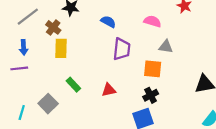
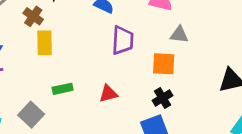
green rectangle: (73, 85) -> (63, 89), turned -56

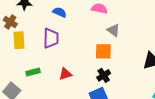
gray triangle: (179, 35) -> (113, 30), turned 32
purple trapezoid: (123, 40) -> (51, 38), moved

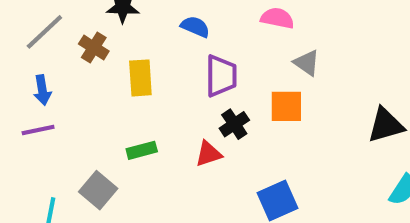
purple trapezoid: (51, 38) -> (221, 76), moved
yellow rectangle: (19, 40) -> (140, 78), moved
black cross: (104, 75) -> (234, 124), moved

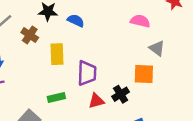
blue semicircle: (195, 27) -> (76, 21), moved
purple trapezoid: (221, 76) -> (87, 73), moved
black cross: (234, 124) -> (121, 94), moved

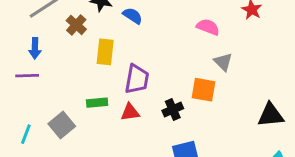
red triangle: (96, 101) -> (130, 112), moved

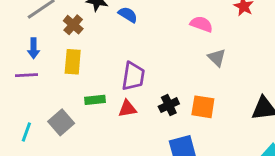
yellow rectangle: (105, 52) -> (73, 62), moved
orange square: (203, 90) -> (203, 107), moved

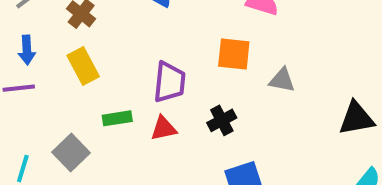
gray triangle: (217, 58) -> (282, 80), moved, turned -30
yellow rectangle: (73, 62) -> (83, 66), turned -30
orange square: (203, 107) -> (234, 54), moved

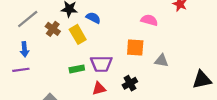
yellow rectangle: (83, 66) -> (78, 34), moved
purple trapezoid: (170, 82) -> (101, 64), turned 85
green rectangle: (117, 118) -> (77, 69), moved

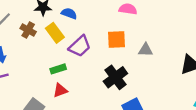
purple trapezoid: (101, 64) -> (80, 46), moved, turned -35
black cross: (130, 83) -> (115, 77), size x1.5
red triangle: (99, 89) -> (60, 90), moved

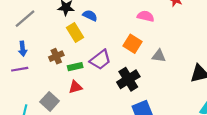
brown cross: (28, 30) -> (56, 56), moved, turned 32
orange square: (117, 39) -> (132, 44), turned 30
purple trapezoid: (80, 46) -> (100, 60), moved

